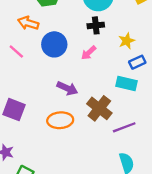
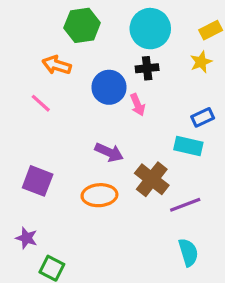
yellow star: (127, 41) -> (201, 62), moved
blue circle: (54, 44) -> (109, 87), moved
pink arrow: (89, 53) -> (138, 105), turned -70

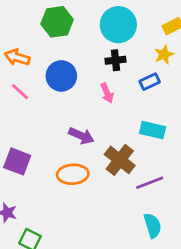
orange arrow: (57, 65) -> (17, 57), moved
blue circle: (109, 87) -> (61, 76), moved
blue rectangle: (203, 117) -> (150, 82), moved

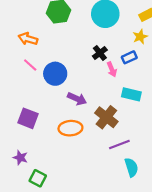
black cross: (115, 60) -> (100, 53), moved, turned -32
blue circle: (61, 76) -> (55, 74), moved
pink arrow: (107, 93) -> (112, 69), moved
purple line: (150, 183) -> (119, 144), moved

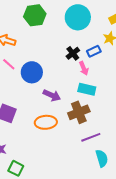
blue rectangle: (129, 57) -> (94, 51), moved
cyan rectangle: (131, 94) -> (87, 89), moved
brown cross: (106, 117) -> (79, 112), turned 30

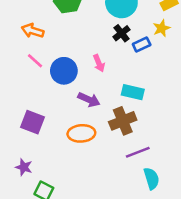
black cross: (73, 53) -> (121, 33), moved
pink arrow: (84, 68) -> (99, 63), moved

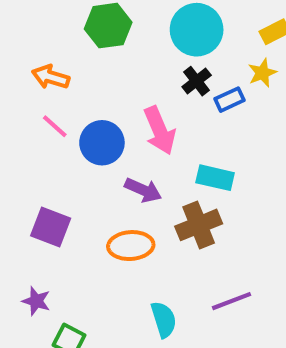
pink arrow: (99, 63) -> (160, 130), size x1.6
purple line: (138, 152) -> (231, 301), moved
cyan semicircle: (152, 178) -> (164, 320), moved

